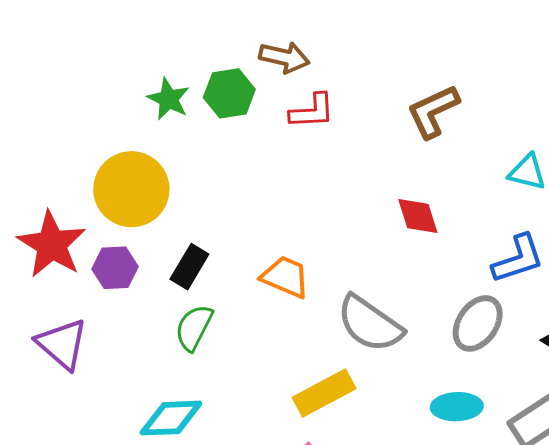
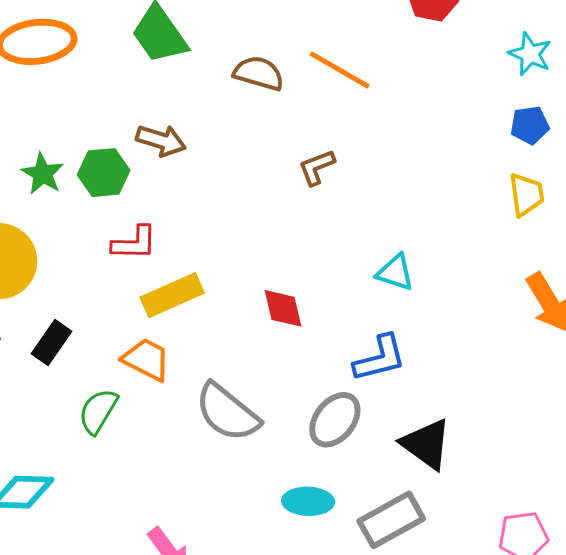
red L-shape: (312, 111) -> (134, 243), moved
brown L-shape: (433, 111) -> (317, 167), moved, size x0.7
green semicircle: (194, 328) -> (98, 411), moved
yellow rectangle: (324, 393) -> (172, 295), moved

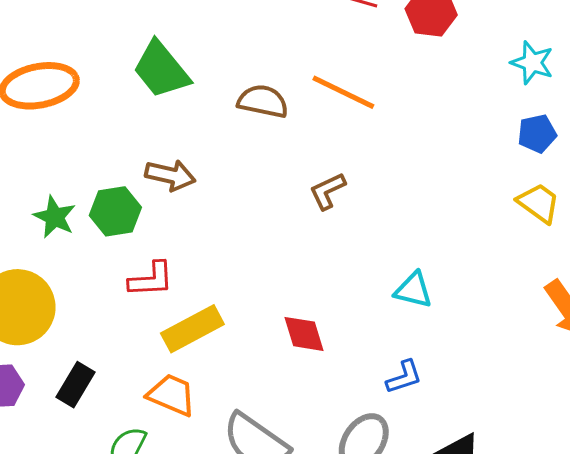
yellow trapezoid: (526, 194) -> (539, 203), turned -42
blue L-shape: (380, 358) -> (404, 377), size x0.7

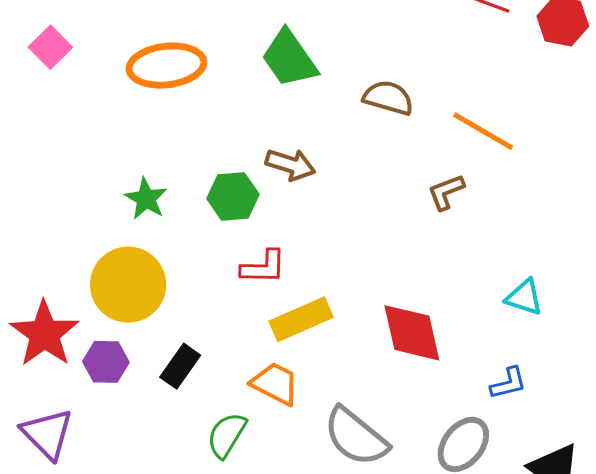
orange line: (343, 92) -> (483, 131), moved
green star: (55, 217) -> (146, 199), moved
red diamond: (304, 334) -> (412, 333), size x1.5

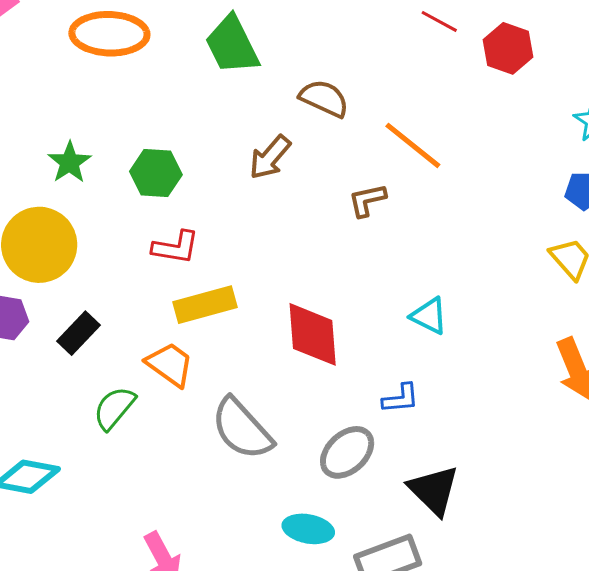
brown arrow: (290, 165) -> (270, 157), moved, turned 105

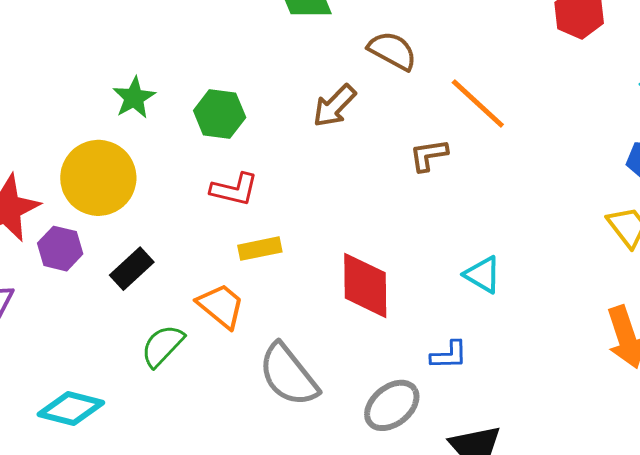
yellow rectangle: (205, 305) -> (260, 249), size x0.7

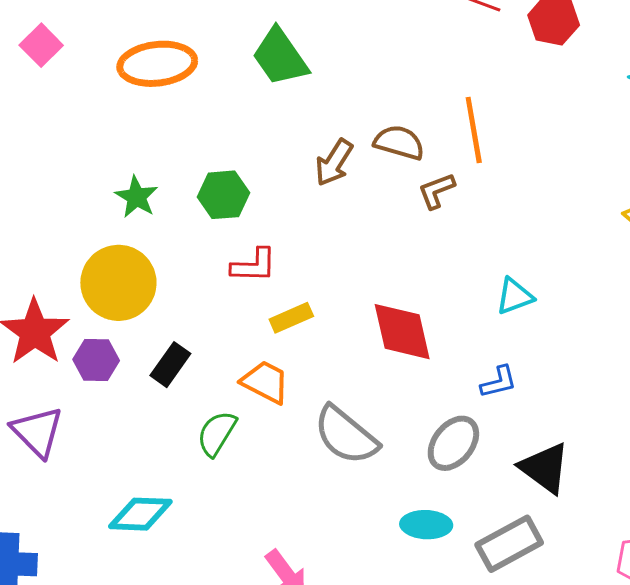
brown semicircle: (392, 51) -> (399, 142), moved
orange line: (478, 103) -> (474, 130), turned 50
cyan triangle: (483, 275) -> (515, 296), turned -39

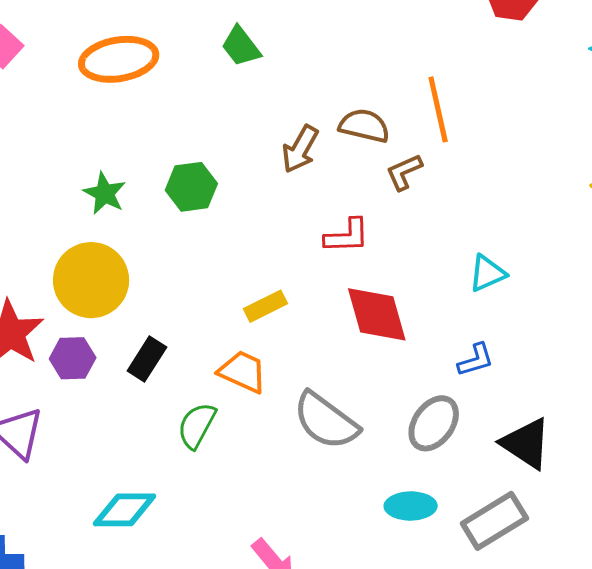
green trapezoid: (280, 57) -> (241, 46), size x0.7
red L-shape: (254, 265) -> (347, 236), moved

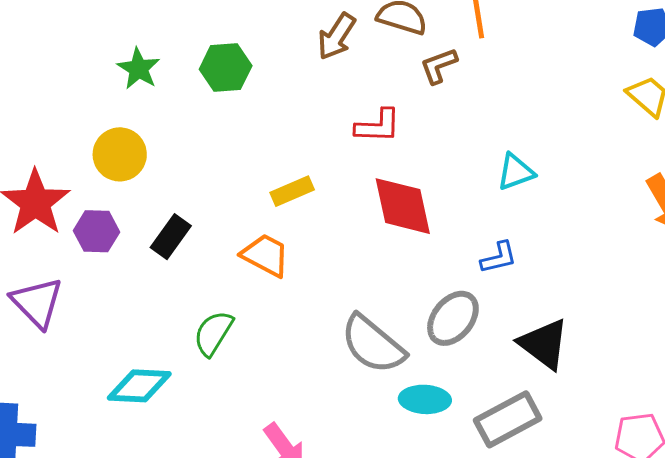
yellow circle: (91, 280) -> (120, 154), size x0.7
gray semicircle: (326, 421) -> (373, 344), moved
green semicircle: (197, 425) -> (213, 333), moved

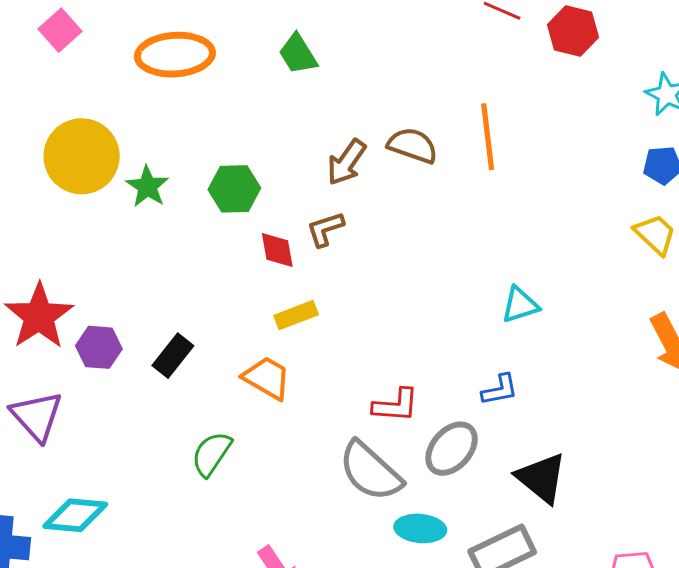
brown L-shape: (439, 66) -> (325, 229), moved
red L-shape: (378, 126) -> (396, 405), moved
yellow circle: (120, 154) -> (82, 156), moved, size x1.4
red diamond: (403, 206) -> (277, 250), moved, size x0.6
cyan diamond: (139, 386) -> (75, 515), moved

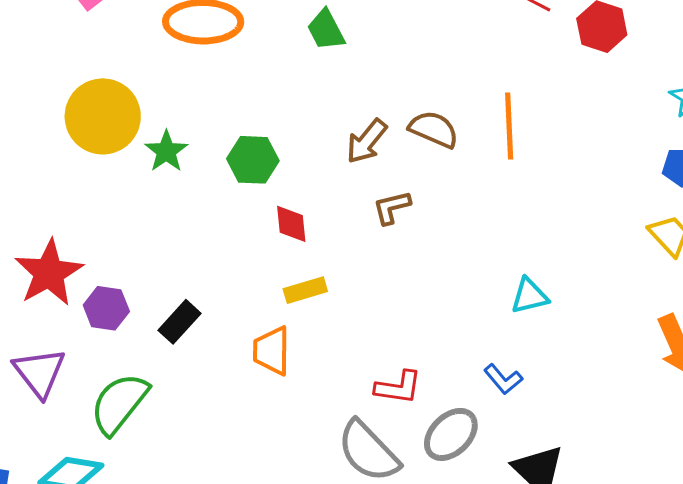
brown L-shape: (325, 229) -> (392, 207), moved
orange trapezoid: (267, 378) -> (272, 351), turned -124
blue L-shape: (500, 390) -> (503, 379), turned 57
green semicircle: (212, 454) -> (119, 403), moved, size x1.4

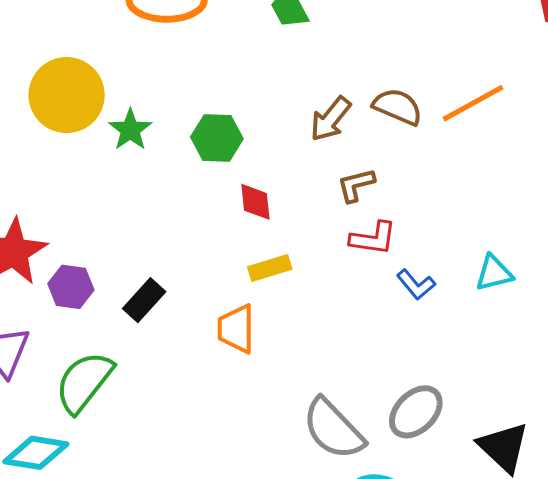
orange line: (509, 126) -> (473, 103), turned 64
blue L-shape: (503, 379) -> (416, 285), moved
red L-shape: (398, 387) -> (373, 238), moved

